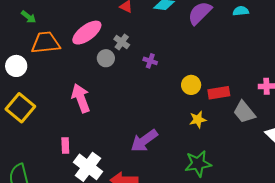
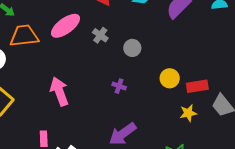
gray circle: (106, 58) -> (132, 48), moved
purple cross: (150, 61) -> (119, 86), moved
yellow star: (198, 120) -> (188, 113), moved

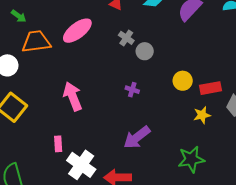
gray cross: (100, 35) -> (126, 38), moved

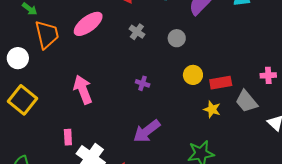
orange trapezoid: (36, 42) -> (47, 35), turned 84
gray circle: (145, 51) -> (177, 38), moved
yellow star: (202, 115) -> (212, 109), turned 30

